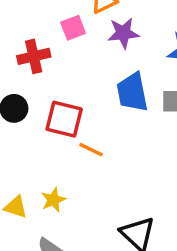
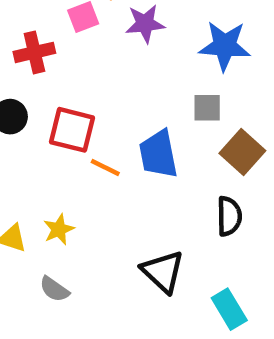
blue trapezoid: (132, 92) -> (158, 154), moved

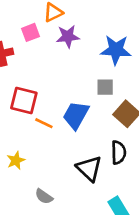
blue trapezoid: (158, 154) -> (76, 115), turned 40
black triangle: (163, 271) -> (89, 168), moved
gray semicircle: (54, 289) -> (44, 196), moved

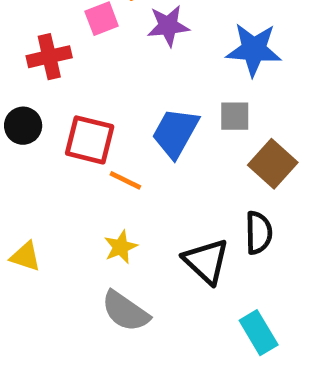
blue trapezoid: (76, 115) -> (175, 133), moved
yellow star: (16, 160) -> (121, 247), moved
gray semicircle: (44, 196) -> (125, 311), size x1.5

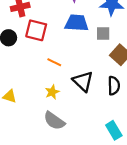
blue trapezoid: (175, 133) -> (77, 23), moved, turned 65
red square: (90, 140) -> (36, 30), moved
black triangle: (206, 261) -> (83, 81), moved

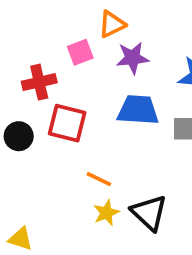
yellow star: (52, 92) -> (106, 213), moved

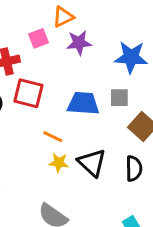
blue trapezoid: (138, 110) -> (83, 103), moved
yellow star: (106, 213) -> (59, 163), turned 30

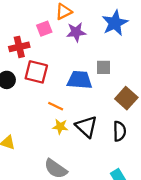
blue star: (131, 57) -> (115, 23), moved, turned -30
gray square: (119, 98) -> (103, 67), moved

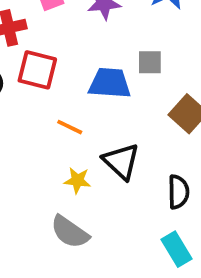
yellow star: (60, 127) -> (77, 180), moved
black semicircle: (119, 131) -> (178, 192), moved

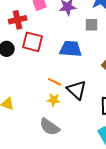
gray square: (150, 62) -> (92, 25), moved
orange line: (70, 127) -> (55, 82), moved

